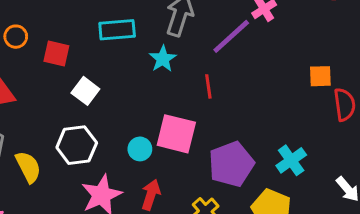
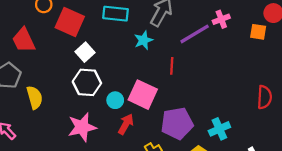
red square: (56, 54) -> (70, 22), size x1.5
orange square: (320, 76) -> (258, 32), moved
white hexagon: (77, 145) -> (87, 82), moved
red arrow: (151, 195) -> (126, 124), moved

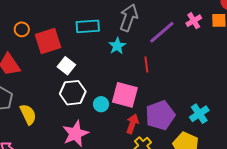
pink cross: (221, 19) -> (194, 21), moved
red square: (70, 22) -> (48, 41), turned -32
red arrow: (126, 124) -> (132, 124), moved

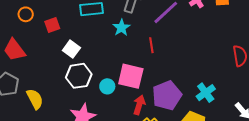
red square: (48, 41) -> (52, 25), size x0.6

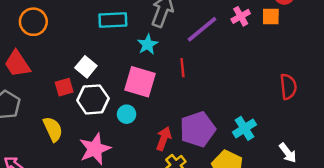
orange circle: (26, 14) -> (33, 22), size x1.5
red square: (52, 25) -> (64, 87), moved
pink square: (131, 76) -> (140, 82), moved
yellow semicircle: (35, 99) -> (53, 129), moved

